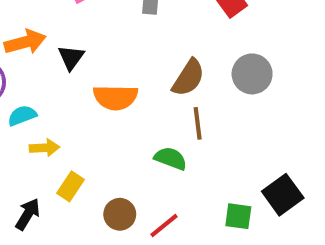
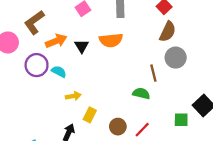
gray circle: (252, 74) -> (176, 58), moved
brown semicircle: (188, 78) -> (168, 32), moved
orange semicircle: (115, 97) -> (111, 40), moved
cyan semicircle: (22, 116) -> (59, 72), moved, turned 56

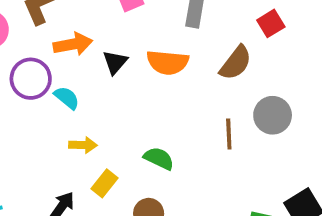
brown semicircle: (168, 32) -> (236, 63), moved
green semicircle: (141, 93) -> (159, 158), moved

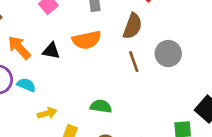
orange arrow: (73, 44) -> (19, 48), turned -105
black triangle: (115, 62) -> (51, 51), turned -42
brown line: (229, 134) -> (134, 62), moved

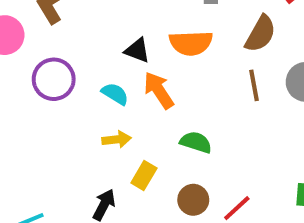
orange arrow: (19, 48) -> (159, 90), moved
cyan semicircle: (26, 85) -> (115, 94), moved

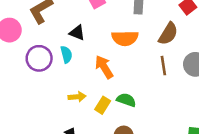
black triangle: (137, 50) -> (77, 33), moved
cyan semicircle: (115, 94) -> (66, 54), moved, turned 42
yellow rectangle: (144, 175) -> (103, 105), moved

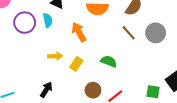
brown line: (163, 66) -> (129, 33), turned -35
green semicircle: (126, 100) -> (109, 61), moved

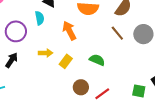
purple circle: (25, 23) -> (16, 31), moved
black arrow: (46, 90) -> (12, 60), moved

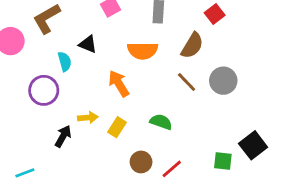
cyan semicircle: (40, 18) -> (65, 62), moved
black arrow: (12, 60) -> (63, 136), moved

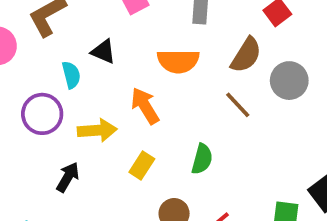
gray circle: (223, 81) -> (289, 81), moved
yellow arrow: (88, 118) -> (97, 130), moved, size x1.4
green semicircle: (161, 122) -> (202, 159), turned 85

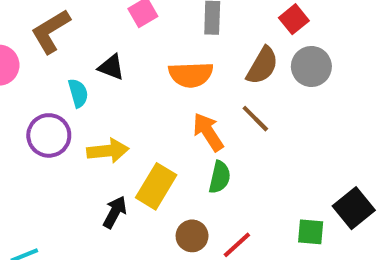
gray circle: (289, 81) -> (311, 66), moved
orange arrow: (145, 106) -> (208, 132), moved
yellow rectangle: (142, 166) -> (156, 186), size x1.5
black arrow: (68, 177) -> (115, 212), moved

